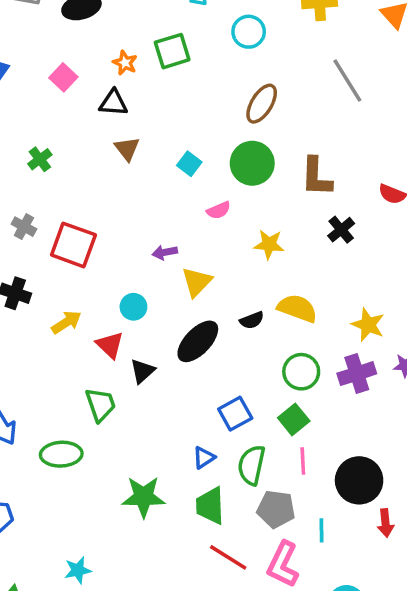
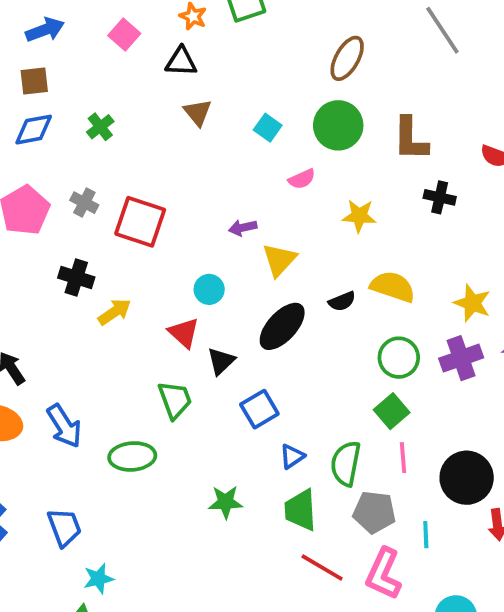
black cross: (341, 230) -> (440, 197), turned -36
yellow arrow: (66, 322) -> (115, 312), moved
blue square: (235, 414) -> (259, 409), moved
green star: (144, 497) -> (226, 502), size x0.7
cyan star: (78, 570) -> (98, 579), moved

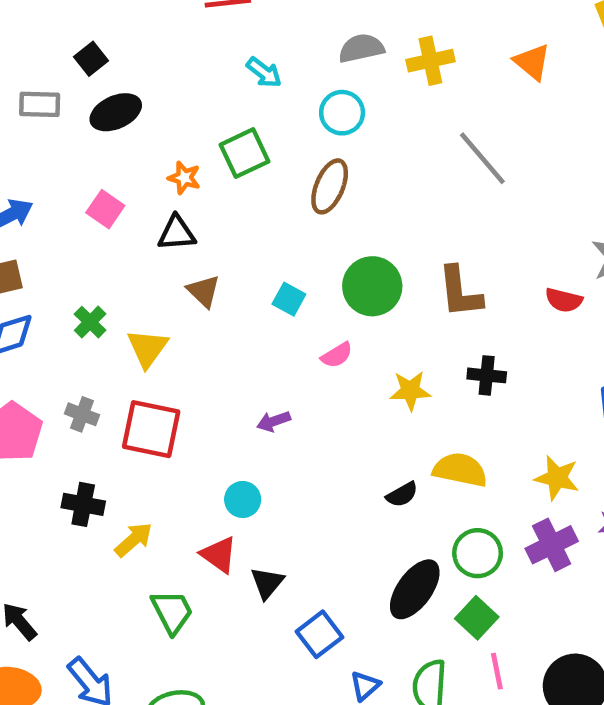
brown ellipse: (347, 58) -> (330, 186), moved
black cross: (440, 197) -> (487, 375), moved
yellow triangle: (279, 260) -> (147, 348), moved
black ellipse: (282, 326) -> (415, 589), moved
green trapezoid: (175, 400) -> (172, 612), moved

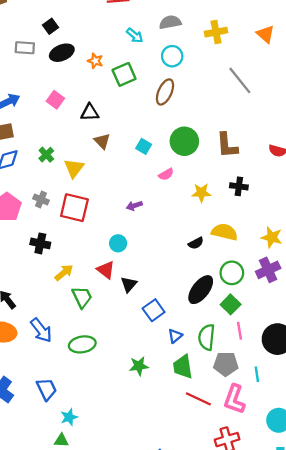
gray semicircle: (361, 48) -> (170, 22), moved
orange star: (184, 178) -> (95, 61), moved
yellow arrow: (134, 540) -> (64, 273), moved

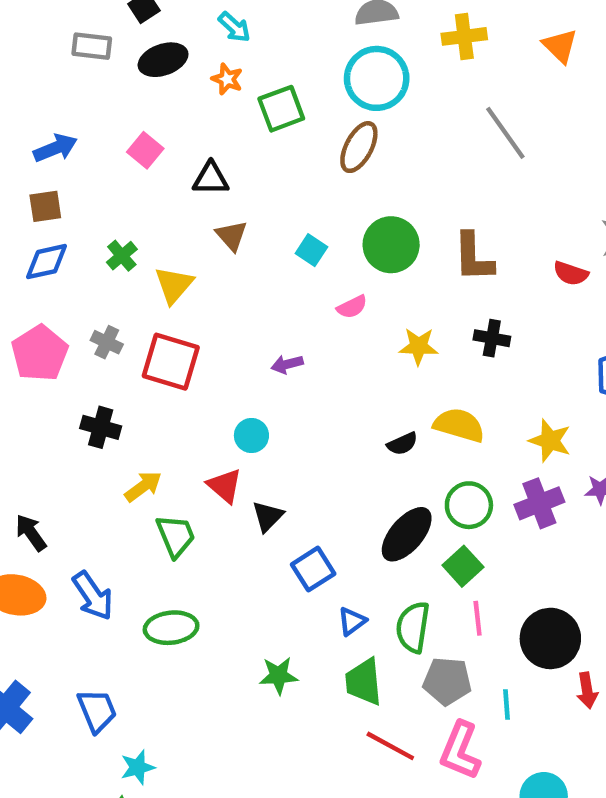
cyan arrow: (135, 35) -> (234, 27), moved
cyan circle: (172, 56) -> (377, 78), size x1.5

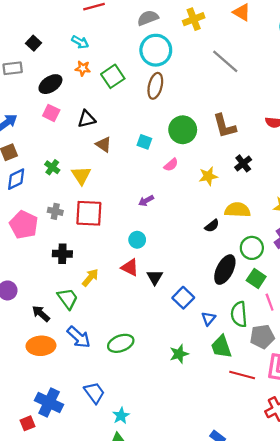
black ellipse: (163, 60) -> (50, 84), moved
black cross: (492, 338) -> (243, 163), turned -35
green trapezoid: (176, 536) -> (68, 299), moved

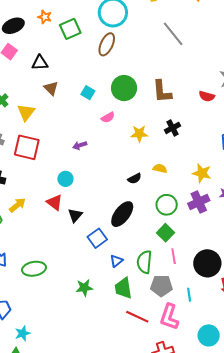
yellow semicircle: (237, 210) -> (160, 168), size x0.6
black ellipse: (225, 270) -> (122, 214), moved

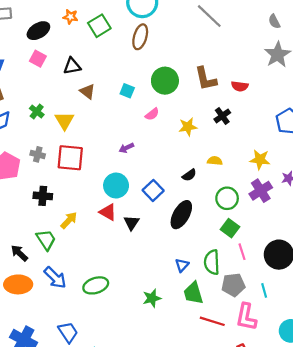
red semicircle: (207, 96) -> (240, 86), moved
cyan circle: (65, 179) -> (116, 186), size x1.5
blue square: (97, 238) -> (153, 190), moved

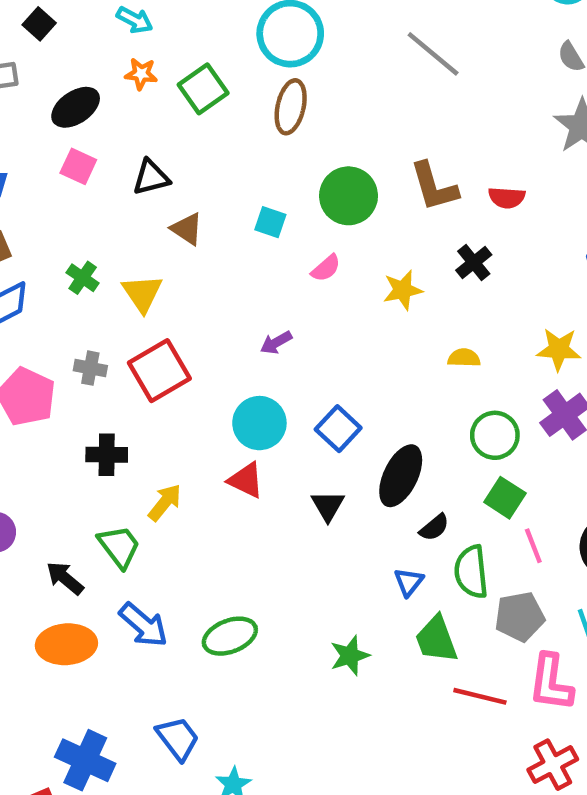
red square: (70, 158) -> (159, 371), turned -32
black semicircle: (189, 175) -> (434, 527), moved
black triangle: (132, 223) -> (328, 506), moved

